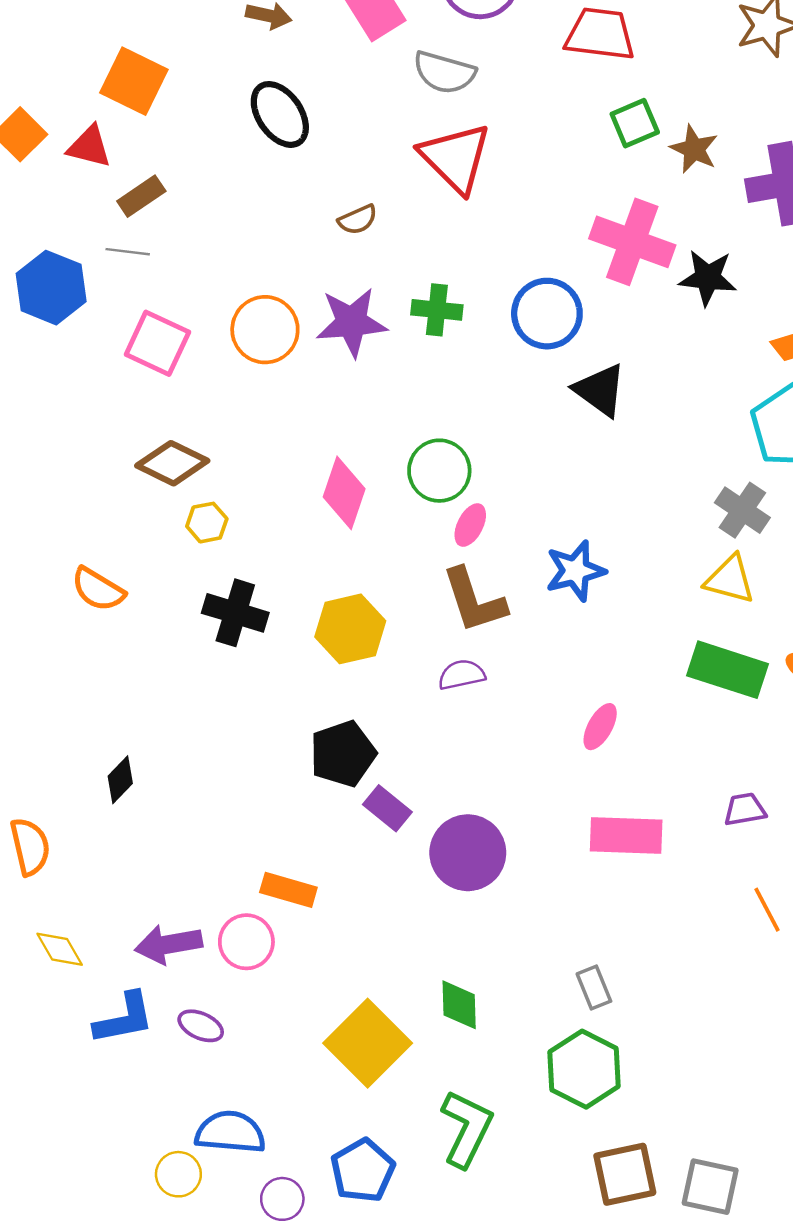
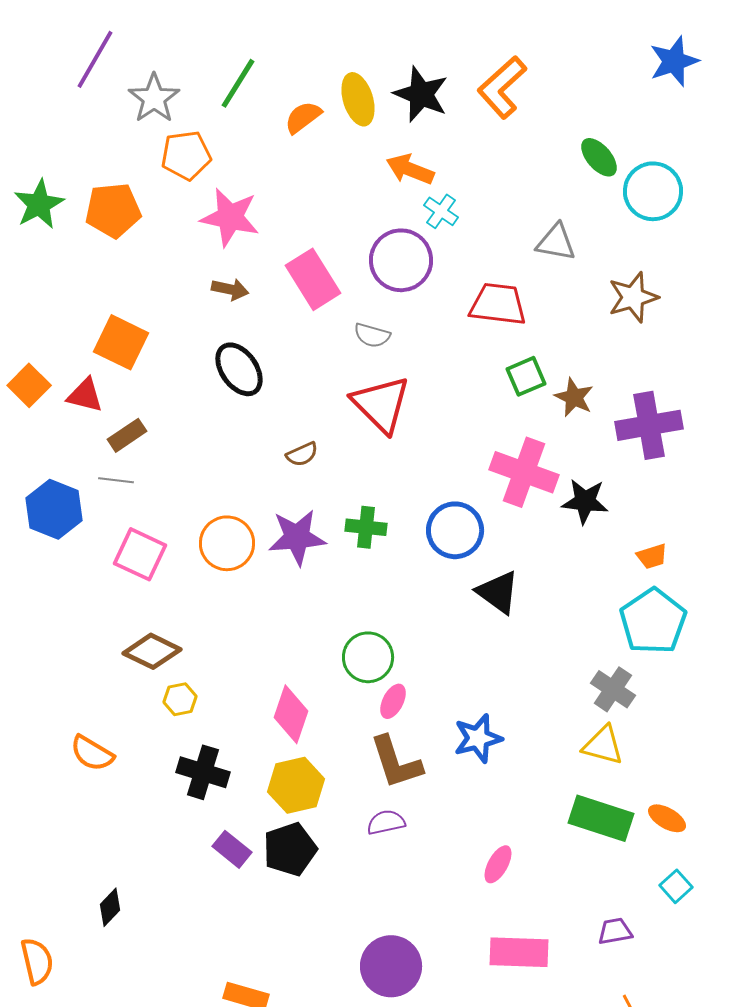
gray semicircle: (444, 72) -> (372, 335), size x0.7
pink diamond: (344, 493) -> (291, 714), moved
black pentagon: (343, 754) -> (290, 849), moved
purple rectangle: (387, 808) -> (232, 849), moved

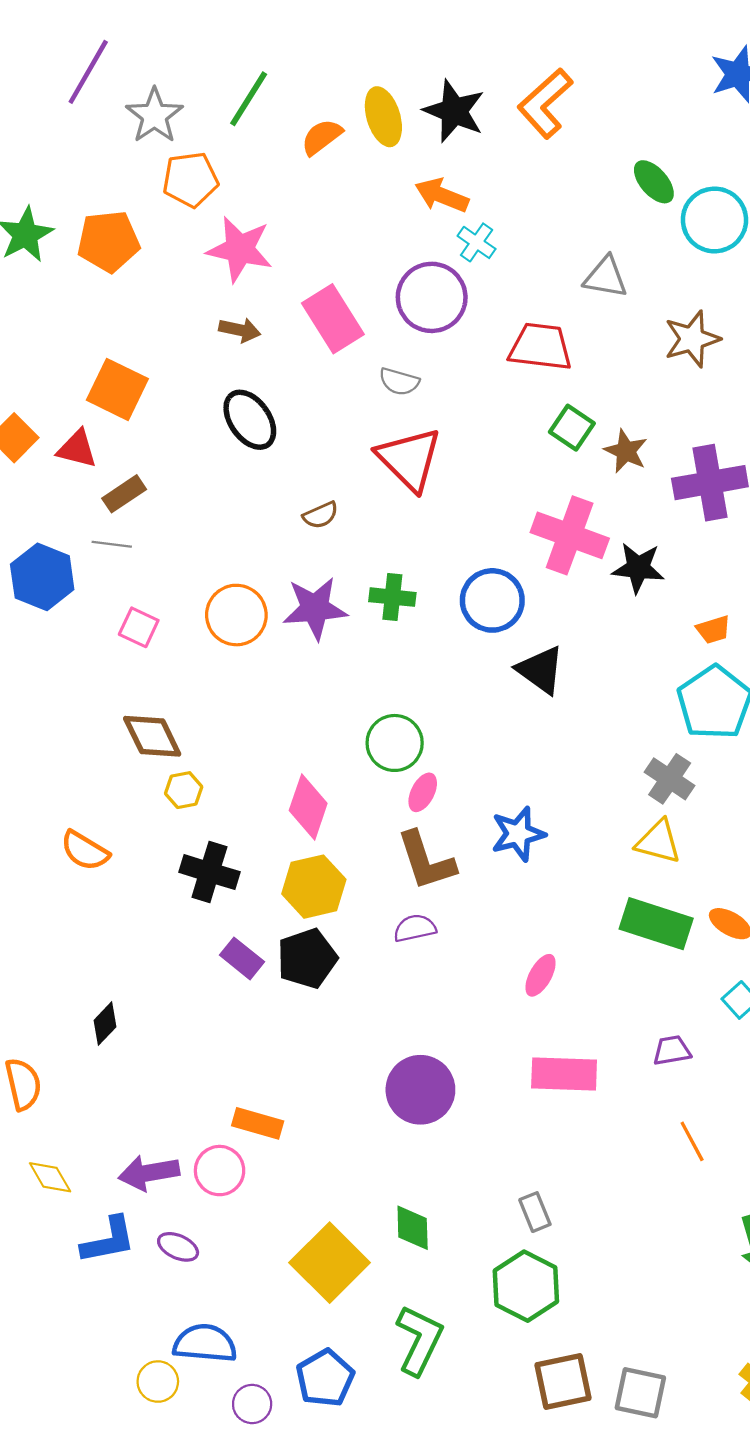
green square: (526, 376) -> (572, 428), turned -33
pink square: (140, 554) -> (139, 627), size x0.7
brown diamond: (152, 651) -> (152, 736), turned 38

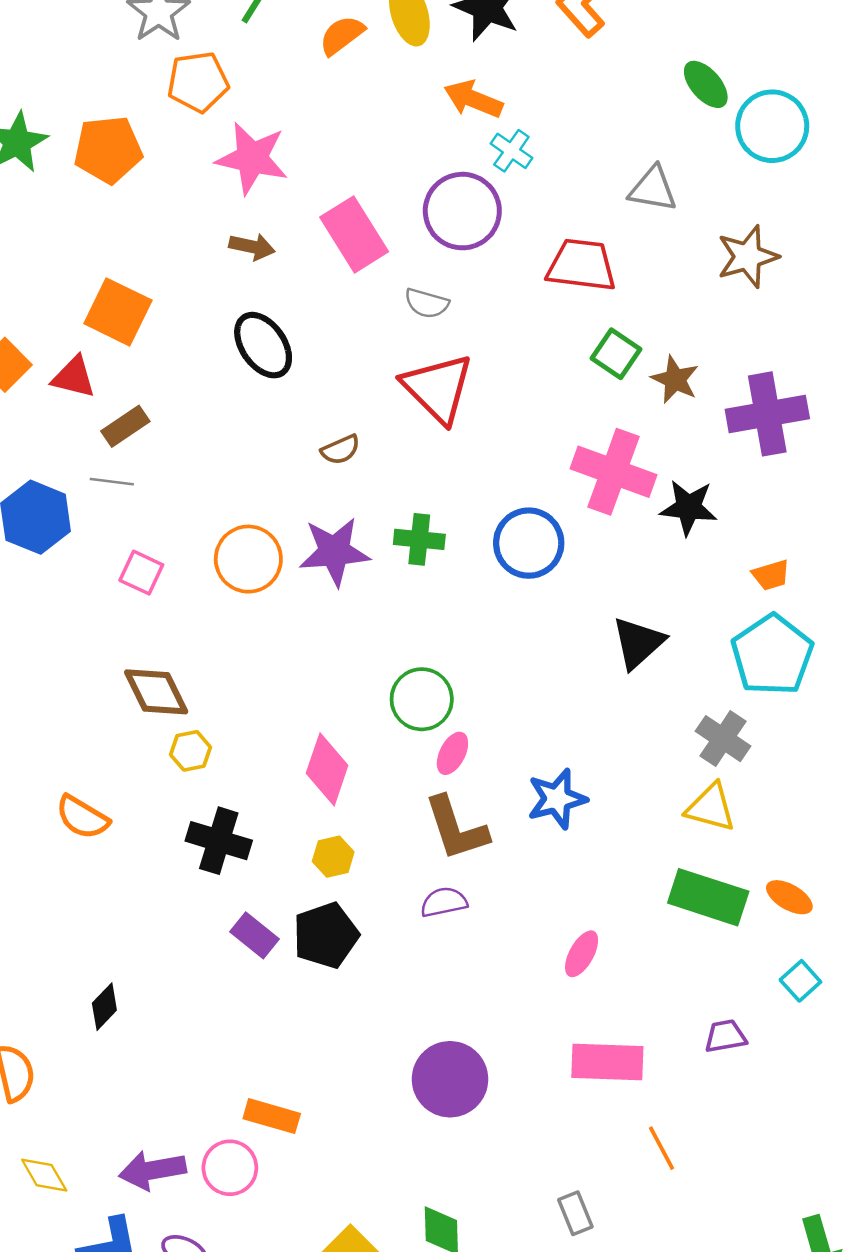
black triangle: (541, 670) -> (638, 643), moved, turned 42
yellow hexagon: (314, 887) -> (333, 857), size x0.6
orange line: (692, 1141) -> (662, 1148), moved

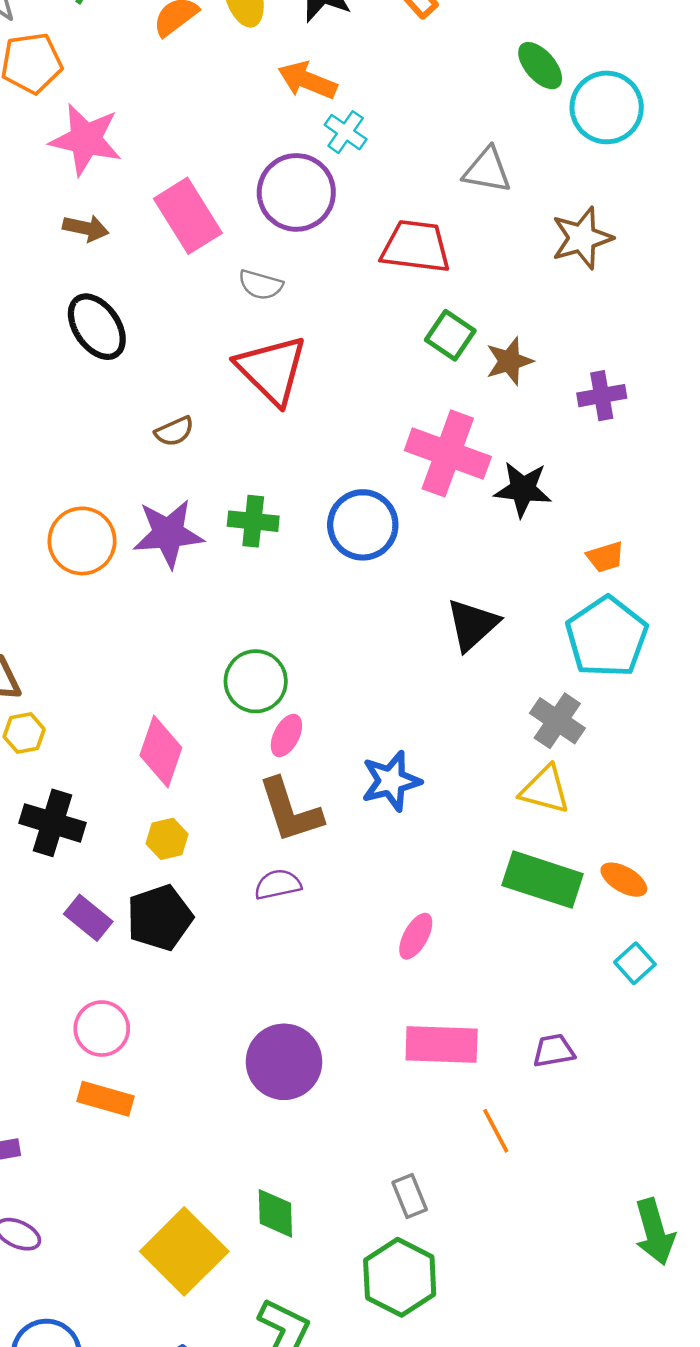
brown star: (675, 380) -> (509, 361), turned 30
purple cross: (767, 414) -> (602, 396), size x0.6
purple trapezoid: (725, 1036) -> (554, 1051), moved
pink circle: (230, 1168) -> (102, 1029), moved

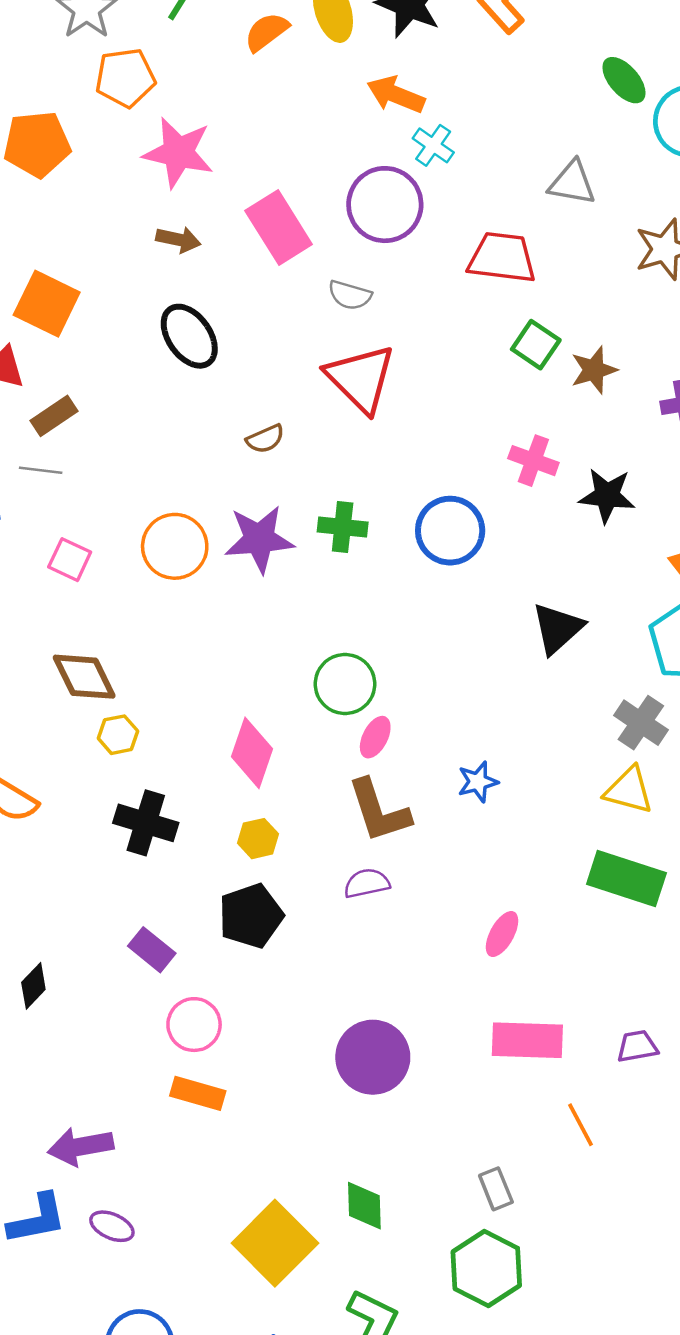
pink cross: (448, 453) -> (533, 461), size x0.6
blue star: (391, 781) -> (478, 782), size x0.7
purple rectangle: (88, 918) -> (152, 950), moved

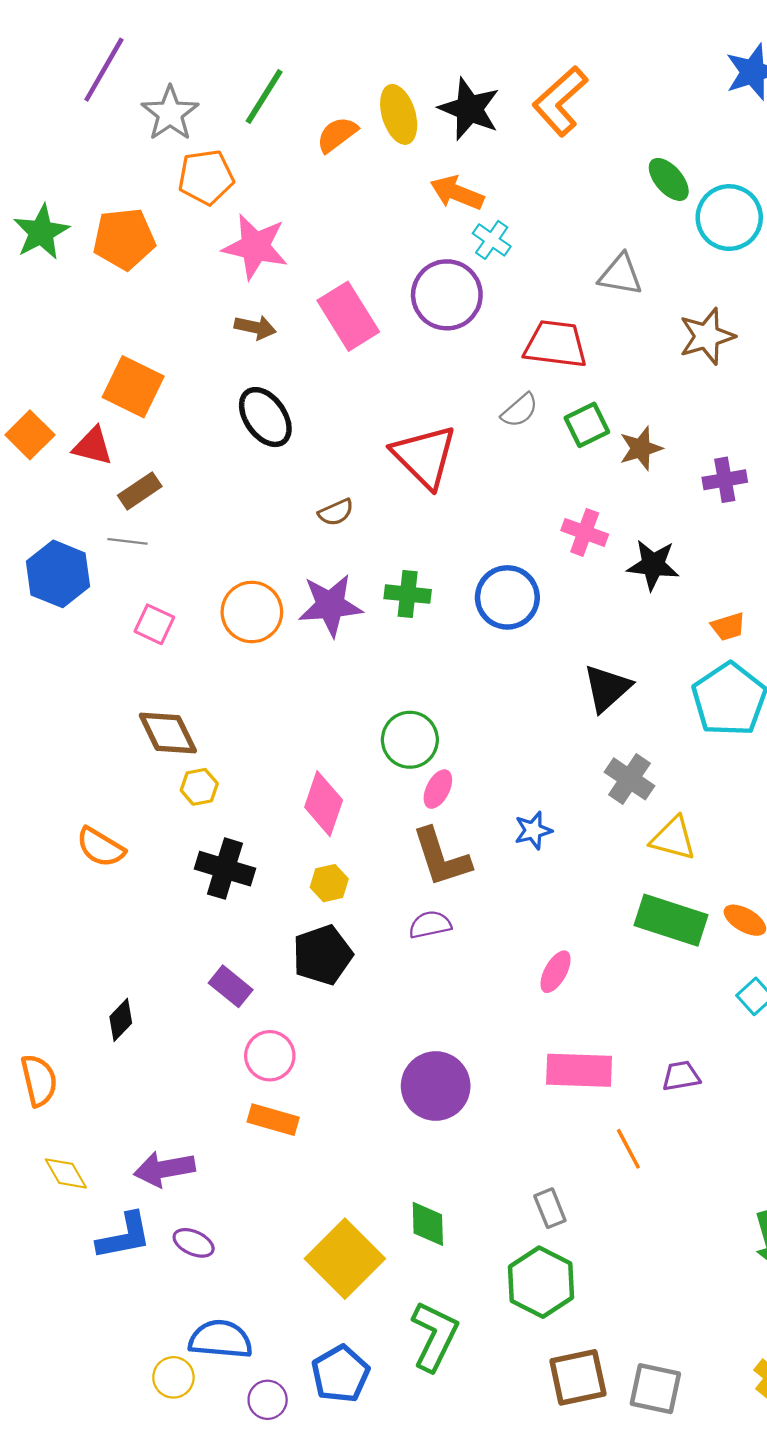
gray semicircle: (350, 295) -> (520, 410), moved, turned -57
green square: (536, 345) -> (587, 425), turned 30
gray cross: (641, 723) -> (630, 779), moved

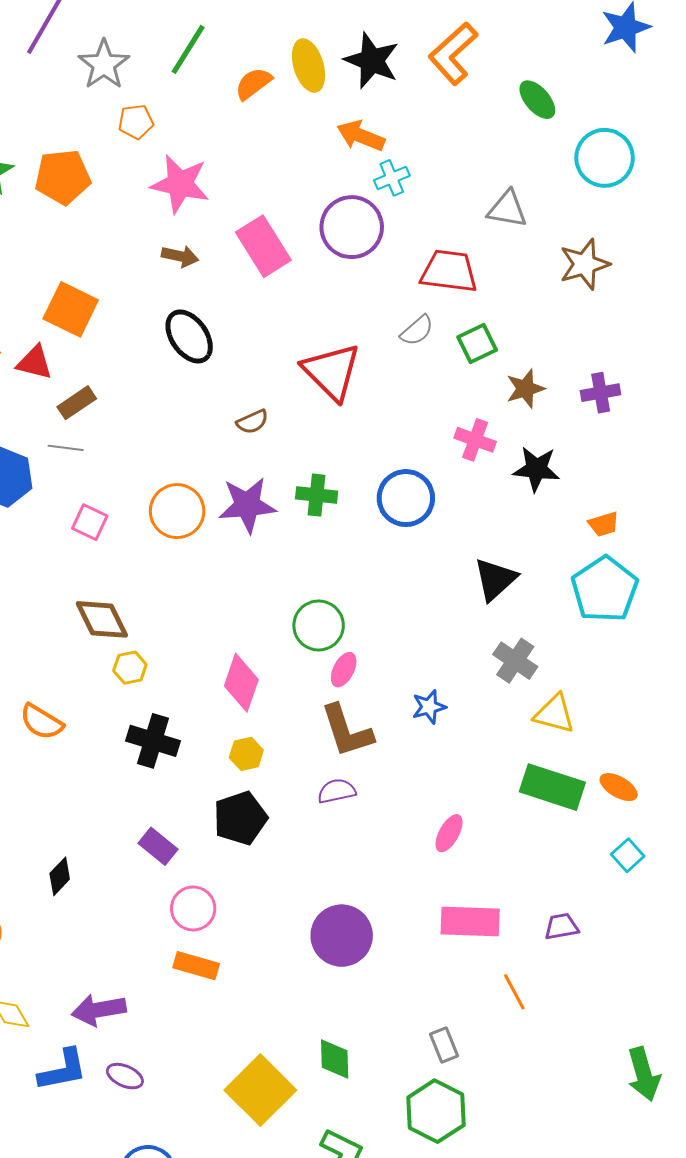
orange pentagon: (206, 177) -> (136, 122), size x0.7
green ellipse: (669, 179) -> (537, 100), moved
cyan cross: (492, 240) -> (392, 178), turned 32
brown star: (641, 448) -> (525, 389), moved

